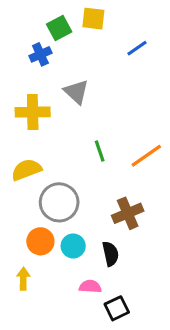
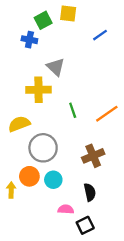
blue cross: (40, 54) -> (29, 40), turned 35
yellow cross: (33, 112) -> (39, 90), moved
black semicircle: (111, 254) -> (90, 192), moved
yellow arrow: (23, 279) -> (11, 190), moved

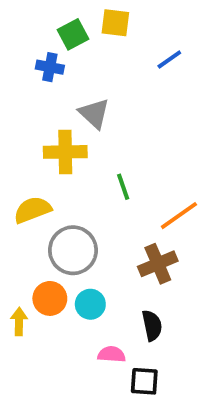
orange line: (107, 114) -> (179, 216), moved
black square: (85, 225) -> (144, 381), turned 30

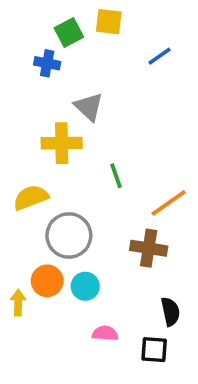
brown cross: (158, 264) -> (149, 248), turned 32
black semicircle: (152, 325) -> (170, 312), moved
black square: (144, 381) -> (154, 350), moved

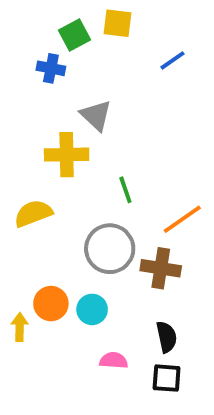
gray circle: (69, 236) -> (110, 249), moved
black semicircle: (170, 312) -> (167, 337), moved

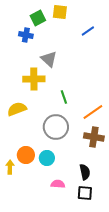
brown cross: (161, 268) -> (94, 137), moved

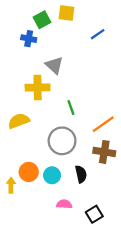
black semicircle: (85, 172) -> (81, 174), moved
black square: (85, 193) -> (94, 214), turned -35

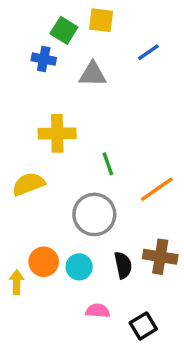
green square: (42, 20) -> (64, 30), turned -30
gray triangle: (54, 65) -> (93, 74), moved, turned -42
brown cross: (104, 152) -> (160, 257), moved

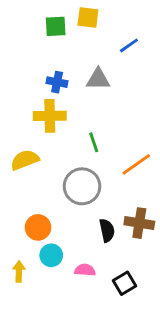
green square: (64, 30) -> (56, 26), turned -35
blue cross: (44, 59) -> (57, 82), moved
gray triangle: (93, 74) -> (98, 79), moved
cyan circle: (79, 267) -> (51, 255), moved
yellow arrow: (17, 282) -> (19, 271), moved

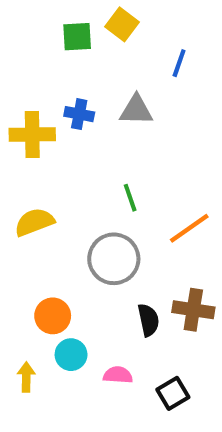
yellow square: (88, 18) -> (122, 24), turned 30
blue line: (129, 45) -> (179, 63), turned -36
yellow cross: (50, 116) -> (32, 134), moved

